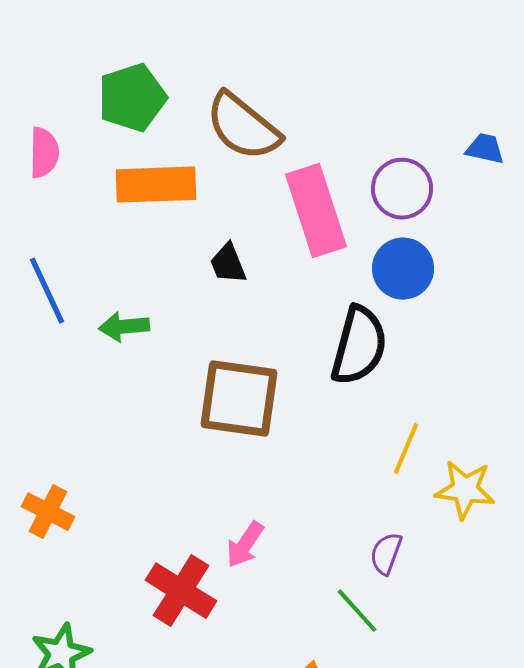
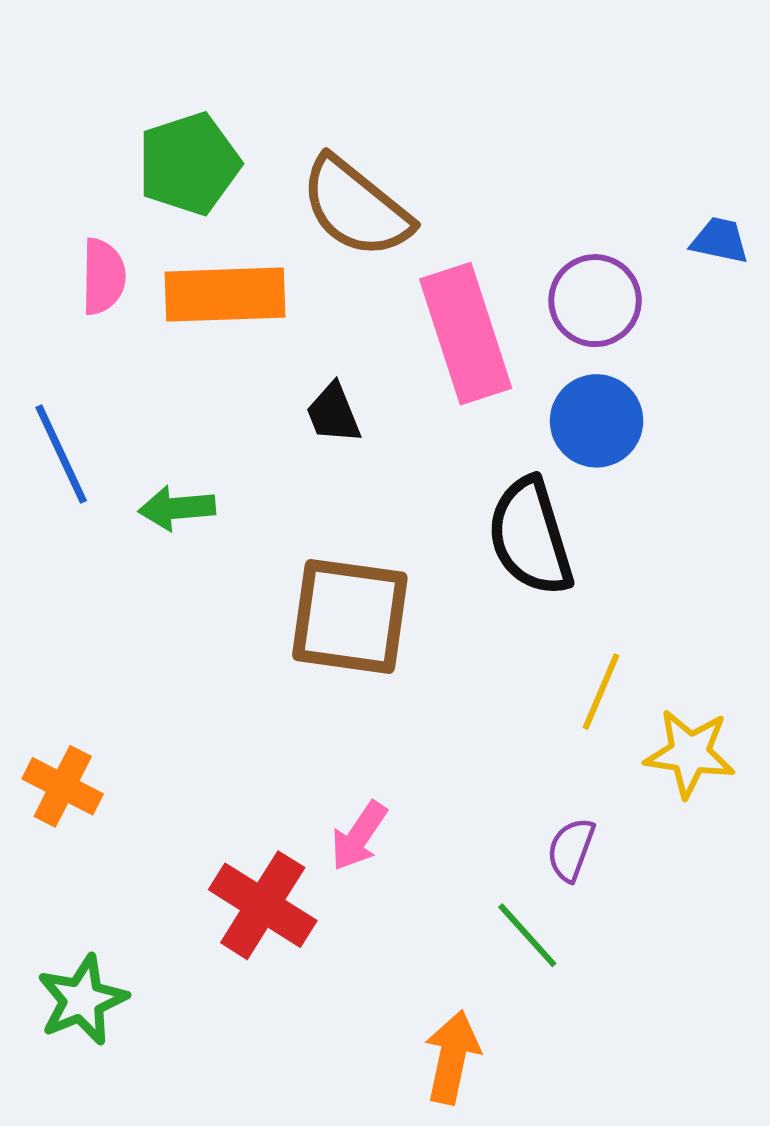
pink semicircle: (44, 153) -> (103, 277), moved
black semicircle: (359, 346) -> (530, 537), turned 148

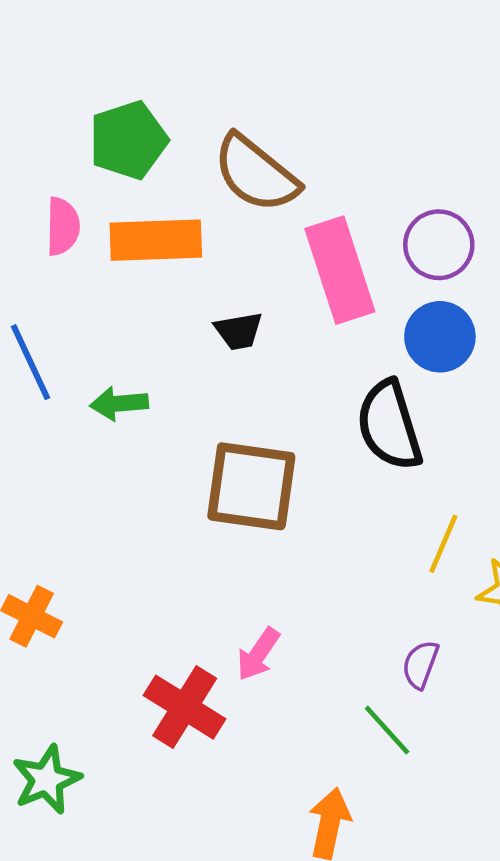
black trapezoid: (333, 413) -> (239, 331), turned -78

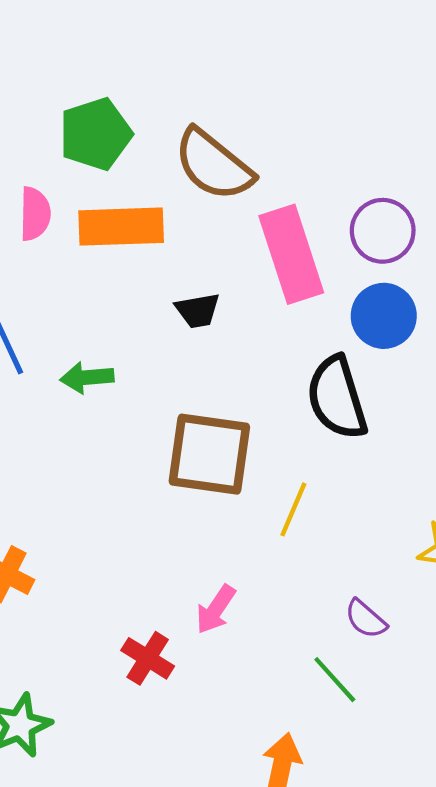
yellow line: (443, 544) -> (293, 509), moved
purple semicircle: (420, 665) -> (366, 619), turned -69
red cross: (185, 707) -> (148, 658), size x0.7

